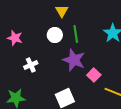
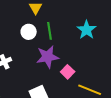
purple star: (74, 60) -> (48, 57), turned -30

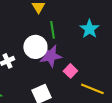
white circle: (29, 32) -> (35, 47), moved, size x1.5

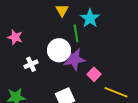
cyan star: (89, 29) -> (90, 18), moved

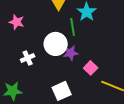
pink star: (15, 37) -> (17, 22), moved
purple star: (74, 59) -> (71, 53), size x0.7

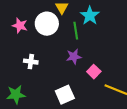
white circle: (56, 44) -> (47, 24), moved
white cross: (28, 58) -> (31, 62), turned 32

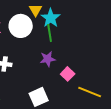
cyan star: (90, 16) -> (51, 18), moved

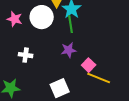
yellow line: (90, 92) -> (99, 78), moved

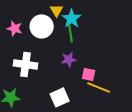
white cross: (26, 55) -> (26, 64), size x1.6
pink square: (89, 65) -> (89, 74), turned -32

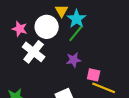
green line: (71, 33) -> (76, 34), turned 48
white cross: (26, 64) -> (34, 52), moved, turned 30

